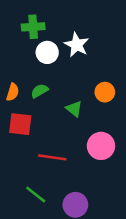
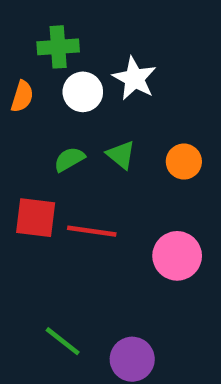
orange semicircle: (13, 92) -> (22, 96), moved
green triangle: (74, 109) -> (121, 155), moved
red line: (52, 157) -> (92, 231), moved

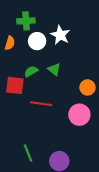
orange circle: (184, 162) -> (87, 87), moved
red square: (36, 218) -> (15, 85), moved
green line: (63, 341) -> (28, 153), turned 30

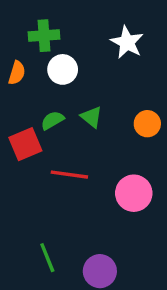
white star: (60, 35) -> (127, 42), moved
red square: (15, 85) -> (25, 144), turned -30
orange circle: (87, 87) -> (147, 124), moved

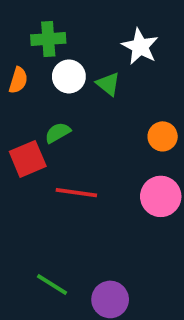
green triangle: (91, 117) -> (108, 84), moved
pink circle: (134, 193) -> (161, 196), moved
green line: (47, 258) -> (52, 284), turned -36

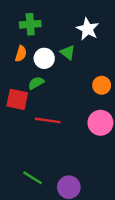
white circle: (69, 76) -> (44, 58), moved
orange semicircle: (18, 80) -> (21, 54), moved
red square: (28, 159) -> (17, 99), turned 35

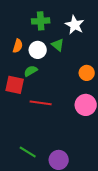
green cross: (30, 24) -> (41, 21), moved

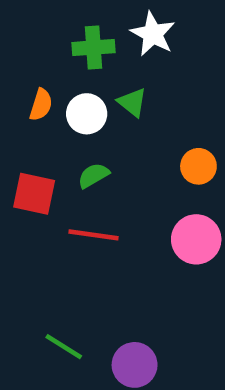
white star: (75, 25) -> (153, 34), moved
green semicircle: (31, 71) -> (93, 175), moved

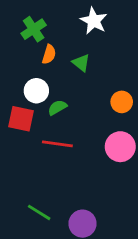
green cross: (93, 48) -> (34, 29), moved, turned -30
orange semicircle: (41, 105) -> (49, 54), moved
white circle: (87, 114) -> (36, 91), moved

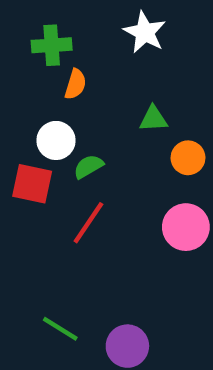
green cross: (34, 29) -> (52, 45), turned 30
green triangle: (81, 63) -> (153, 119), moved, turned -42
red line: (57, 144) -> (88, 223), turned -64

